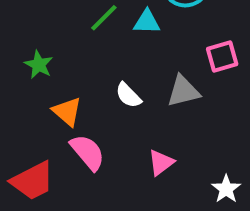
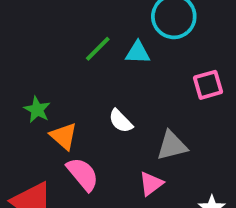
green star: (39, 65) -> (37, 110), moved
gray triangle: (183, 91) -> (172, 146), moved

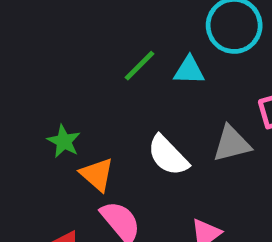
white semicircle: (121, 121) -> (168, 156), size x1.4
gray triangle: (172, 146) -> (232, 144), moved

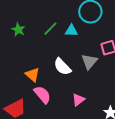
green star: (64, 141) -> (18, 30), moved
gray triangle: (232, 144) -> (89, 62), turned -36

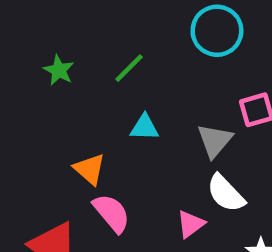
cyan triangle: (71, 31) -> (144, 127), moved
white semicircle: (62, 67) -> (226, 193), moved

